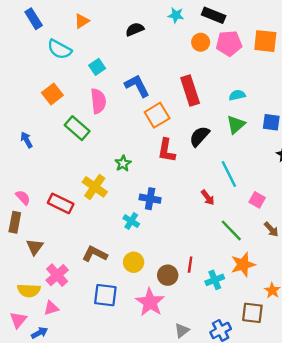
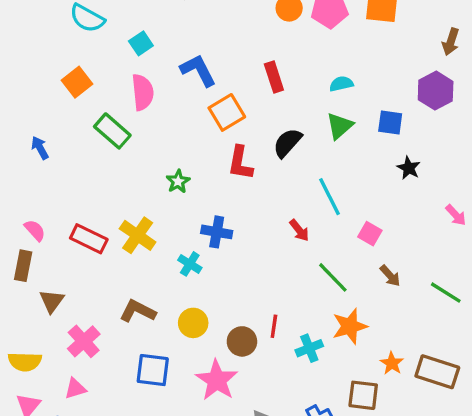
red rectangle: (190, 90) -> (274, 77), size x0.7
yellow cross: (95, 187) -> (138, 235), moved
yellow semicircle: (29, 290) -> (25, 362), moved

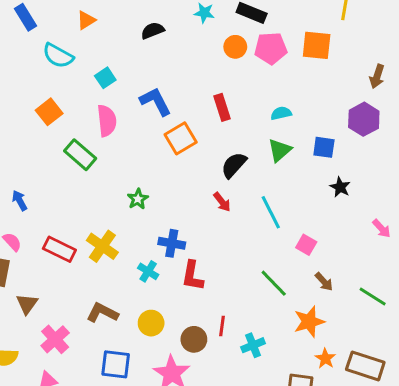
blue arrow: (40, 148) -> (20, 200), moved
red L-shape: (240, 163) -> (192, 276), moved
red arrow: (299, 230) -> (222, 202), moved
orange star: (350, 326) -> (309, 322), moved

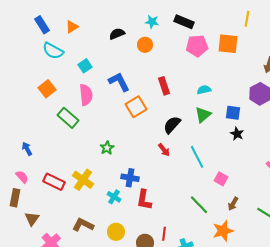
blue rectangle: (26, 17) -> (42, 25), moved
orange circle: (235, 47) -> (145, 45), moved
black star: (340, 187) -> (237, 134), moved
brown arrow: (324, 282) -> (233, 204), turned 72

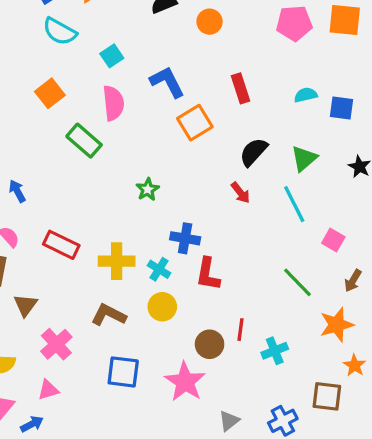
blue square: (233, 113) -> (342, 108), moved
green triangle: (203, 115) -> (304, 158), moved
yellow cross: (83, 180) -> (117, 261), moved, turned -35
yellow circle: (116, 232) -> (162, 307), moved

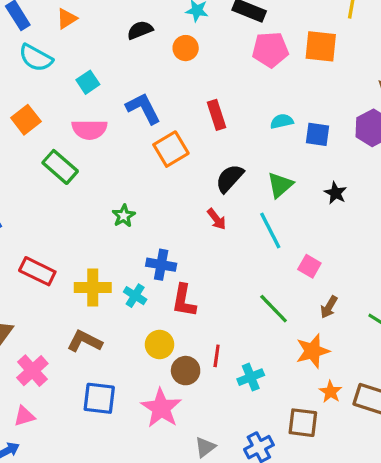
pink semicircle: (113, 103) -> (89, 129), turned 96
yellow circle: (162, 307) -> (160, 345), moved

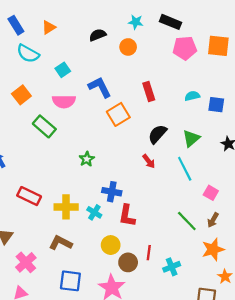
brown arrow: (329, 307) -> (213, 220), moved

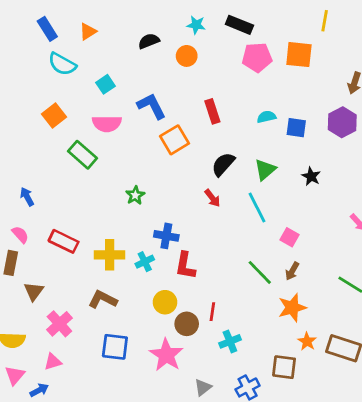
cyan cross: (94, 212) -> (145, 262), turned 32
cyan cross: (172, 267) -> (230, 341), moved

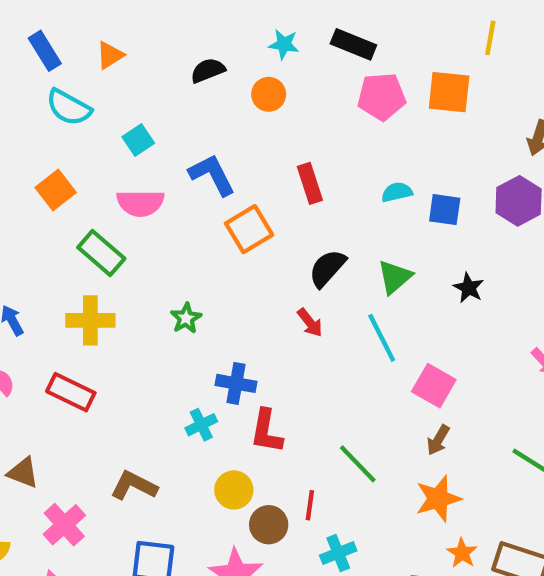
pink square: (289, 237) -> (434, 386), size x1.4
yellow cross: (110, 255) -> (90, 320), moved
green line: (260, 272) -> (358, 464), moved
brown triangle: (34, 291) -> (23, 473), turned -45

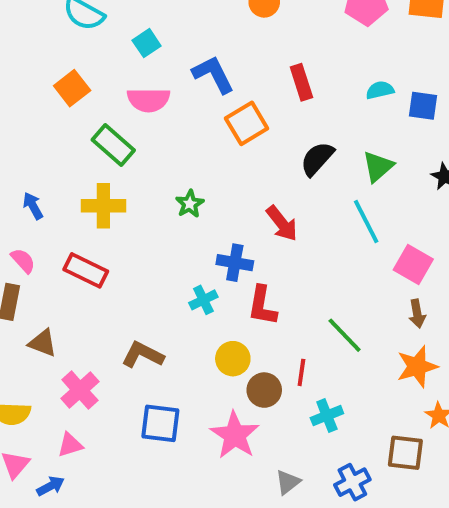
red arrow: (310, 323) -> (282, 223), moved, size x1.4
brown arrow: (438, 440) -> (417, 314), turned -40

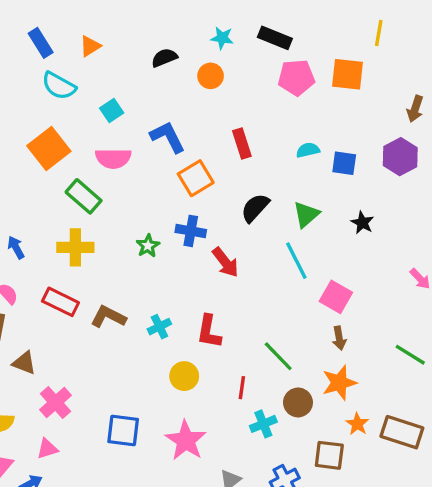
orange square: (72, 88) -> (49, 148), size x1.4
blue cross: (235, 263) -> (191, 231), moved
brown L-shape: (143, 355) -> (108, 317), moved
brown circle: (264, 390) -> (298, 402), moved

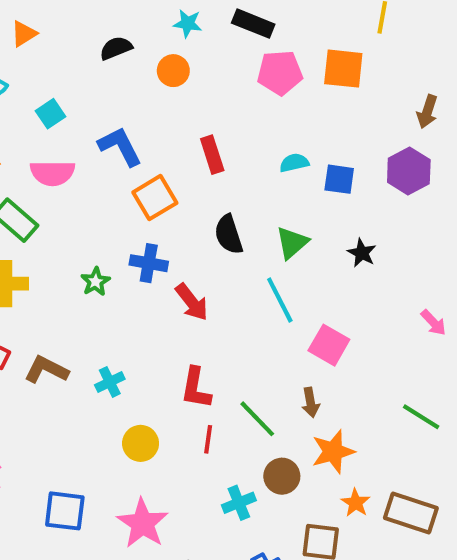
black semicircle: (255, 208) -> (229, 234), turned -60
red L-shape: (209, 332) -> (196, 388), moved
brown arrow: (339, 338) -> (311, 402), moved
red line: (242, 388) -> (208, 439), moved

